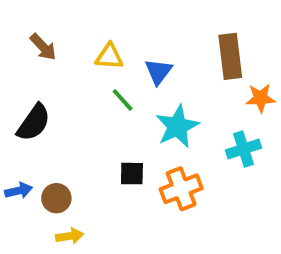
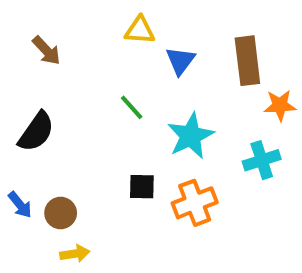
yellow triangle: (109, 56) -> (140, 30), moved
blue triangle: (158, 72) -> (180, 61), moved
blue arrow: (19, 191) -> (20, 205), turned 64

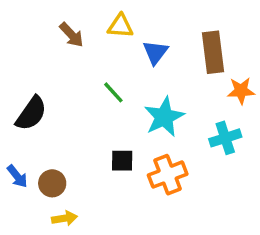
brown arrow: (46, 51) -> (71, 35), moved

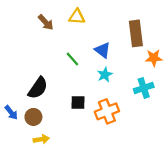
blue triangle: (155, 52) -> (102, 50), moved, turned -30
black semicircle: (31, 113) -> (38, 88), moved
cyan star: (164, 117) -> (105, 75), size x0.6

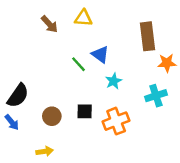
blue triangle: (102, 50) -> (100, 54), moved
black semicircle: (38, 88) -> (18, 96), moved
brown circle: (33, 117) -> (52, 116), moved

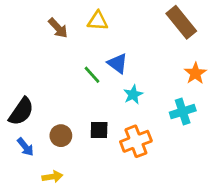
brown rectangle: (148, 36) -> (181, 22), moved, turned -32
orange star: (167, 63) -> (195, 73), turned -30
blue arrow: (12, 122) -> (25, 147), moved

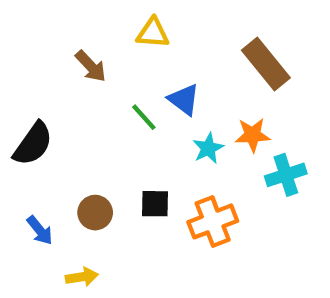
brown rectangle: (181, 22) -> (266, 64), moved
brown arrow: (58, 28) -> (91, 66), moved
orange star: (195, 73) -> (253, 135), moved, turned 30
black semicircle: (21, 112) -> (33, 144), moved

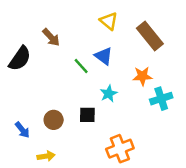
yellow triangle: (153, 33) -> (109, 21), moved, turned 36
black semicircle: (33, 144) -> (20, 59), moved
cyan star: (208, 148) -> (109, 94), moved
orange cross: (213, 221) -> (120, 149), moved

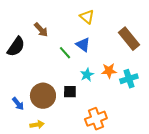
brown rectangle: (150, 36) -> (129, 39), moved
orange star: (142, 76) -> (109, 71), moved
brown circle: (54, 120) -> (43, 96), size x1.6

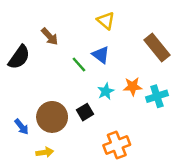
black square: (70, 92) -> (85, 112), turned -32

